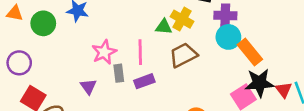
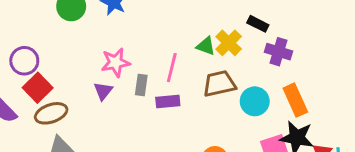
cyan circle: (228, 37) -> (255, 101), moved
pink star: (104, 52) -> (115, 62), moved
purple circle: (19, 63) -> (24, 61), moved

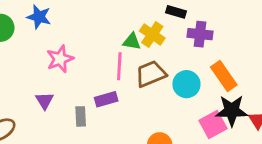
pink star: (115, 62) -> (60, 59), moved
pink line: (172, 68) -> (119, 66), moved
gray rectangle: (141, 85) -> (81, 116), moved

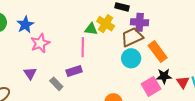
blue star: (39, 17) -> (25, 25), moved, turned 30
brown trapezoid: (151, 74) -> (132, 37), moved
black star: (232, 111) -> (164, 76), size x0.7
gray rectangle: (81, 116) -> (56, 84), turned -40

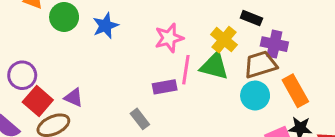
green triangle: (91, 29) -> (214, 66), moved, size x1.5
pink star: (40, 43) -> (169, 38), moved
purple rectangle: (74, 71) -> (165, 87), moved
purple triangle: (30, 73) -> (74, 98), moved, turned -40

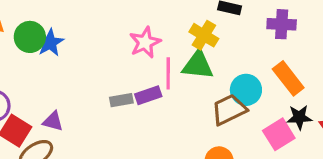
blue star: (105, 26) -> (50, 43), moved
purple cross: (274, 44) -> (282, 24), moved
brown trapezoid: (260, 64) -> (229, 110), moved
gray rectangle: (140, 119) -> (121, 100), moved, turned -54

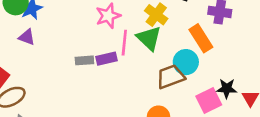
green triangle: (198, 65) -> (149, 38), turned 32
orange rectangle: (288, 78) -> (201, 38), moved
purple triangle: (53, 121) -> (27, 37), moved

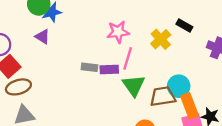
green triangle: (149, 38) -> (134, 86), moved
orange rectangle: (201, 38) -> (189, 106), moved

